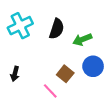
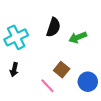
cyan cross: (20, 26) -> (16, 37), moved
blue circle: (93, 66) -> (88, 82), moved

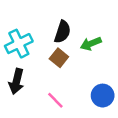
black arrow: (14, 70) -> (16, 81), size x1.5
brown square: (62, 70) -> (59, 58), moved

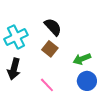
black semicircle: (62, 32) -> (53, 27), turned -60
green arrow: (91, 44) -> (82, 59), moved

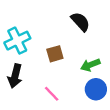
black semicircle: (53, 27) -> (80, 22), moved
brown square: (50, 49) -> (55, 54), turned 35

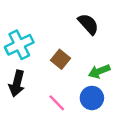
brown square: (55, 54) -> (60, 59), turned -35
blue circle: (96, 89) -> (92, 98), moved

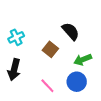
black semicircle: (88, 24) -> (71, 31), moved
cyan cross: (19, 45) -> (16, 37), size x0.7

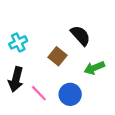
blue circle: (77, 82) -> (70, 94), moved
pink line: (47, 86) -> (39, 93), moved

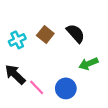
brown square: (57, 56) -> (45, 35), moved
black arrow: (16, 79) -> (15, 74), turned 120

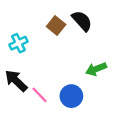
black semicircle: (76, 33) -> (82, 21), moved
brown square: (45, 35) -> (56, 25), moved

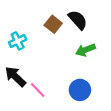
green arrow: (96, 69) -> (85, 50), moved
blue circle: (71, 96) -> (80, 90), moved

